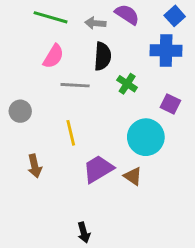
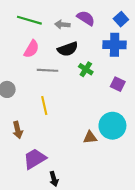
black semicircle: (103, 56) -> (68, 49), turned 66
cyan circle: (146, 137) -> (112, 126), moved
purple trapezoid: (98, 169) -> (35, 159), moved
brown triangle: (133, 176) -> (90, 137), turned -40

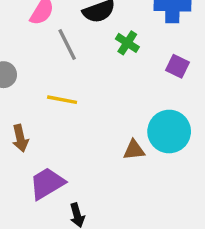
gray line: (47, 70) -> (67, 45), turned 60
yellow line: (44, 105) -> (62, 100), turned -66

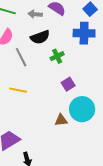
green cross: (127, 43) -> (57, 56), turned 32
purple square: (177, 66) -> (68, 84), moved, turned 32

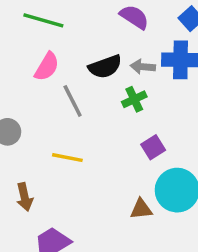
gray arrow: (35, 14) -> (143, 67), moved

